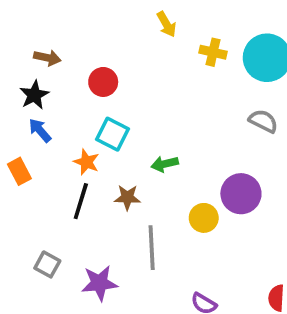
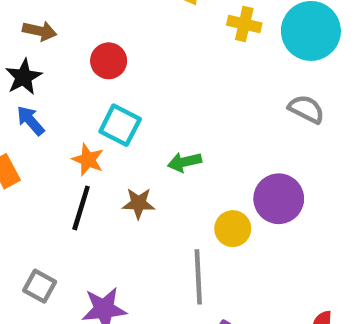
gray line: (152, 248) -> (198, 277), moved

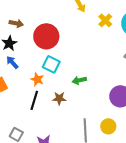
yellow cross: (244, 24) -> (105, 20), turned 32
red circle: (109, 61) -> (46, 36), size x1.6
yellow circle: (233, 229) -> (108, 126), moved

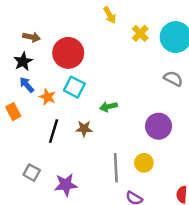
orange star: (37, 79) -> (47, 97), moved

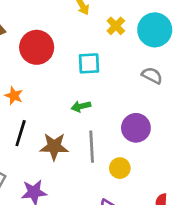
cyan square: (74, 87) -> (89, 63), moved, turned -30
brown star: (84, 129) -> (54, 147), moved, size x1.5
gray line: (116, 168) -> (92, 147), moved

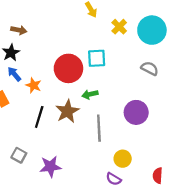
red circle: (37, 47) -> (68, 68), moved
brown star: (54, 147) -> (67, 111), moved, turned -30
yellow circle: (120, 168) -> (123, 159), moved

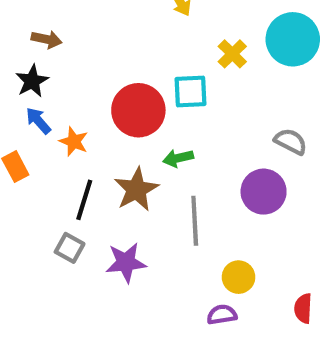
yellow cross: (119, 27) -> (232, 54), moved
gray semicircle: (150, 68) -> (291, 142), moved
gray square: (19, 155) -> (70, 248), moved
purple star: (50, 167) -> (126, 262), moved
purple semicircle: (114, 179) -> (222, 315), turned 140

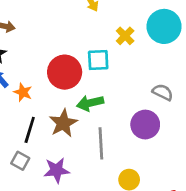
green arrow: (178, 158) -> (90, 103), size x1.4

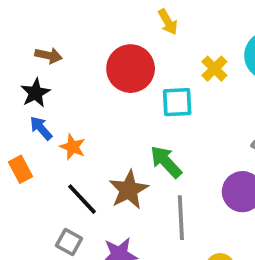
red circle: (65, 72) -> (131, 69), moved
green arrow: (90, 103) -> (166, 162), turned 60
black line: (30, 130) -> (82, 199), turned -60

